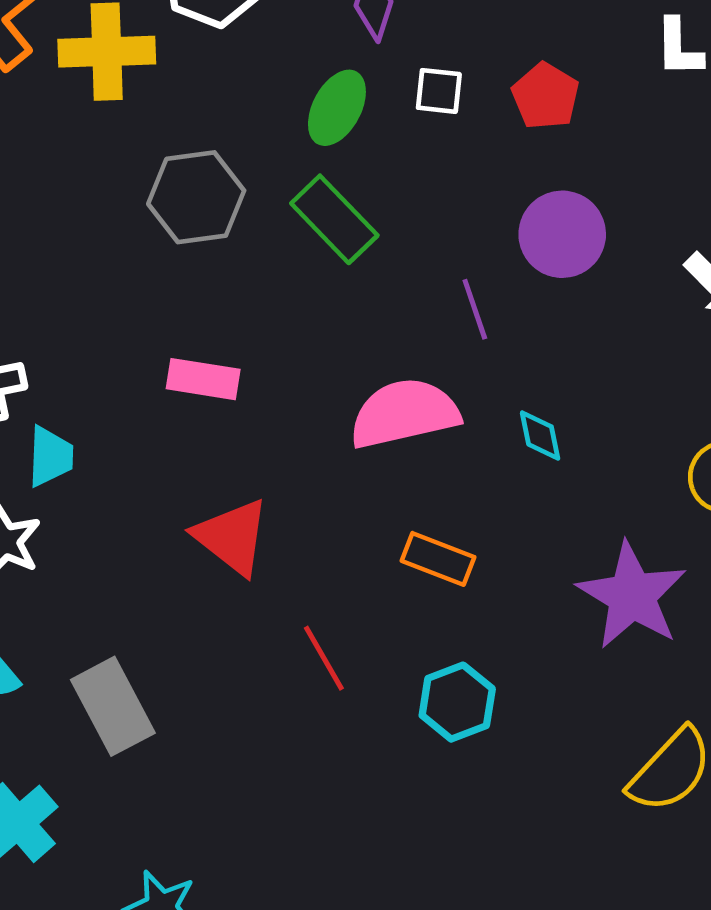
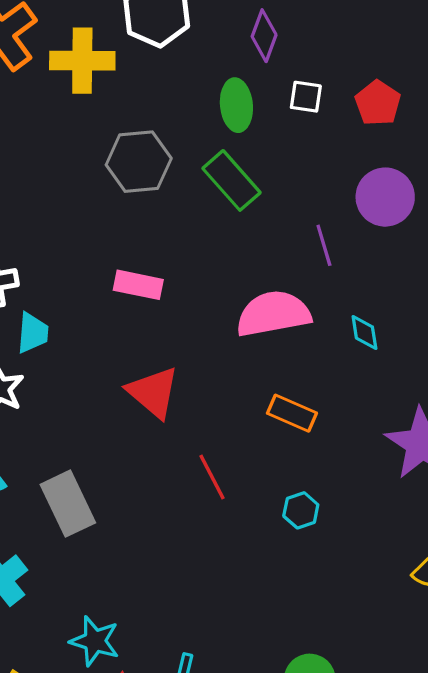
green ellipse: (337, 108) -> (236, 105), turned -36
cyan hexagon: (457, 702) -> (301, 510), size x0.7

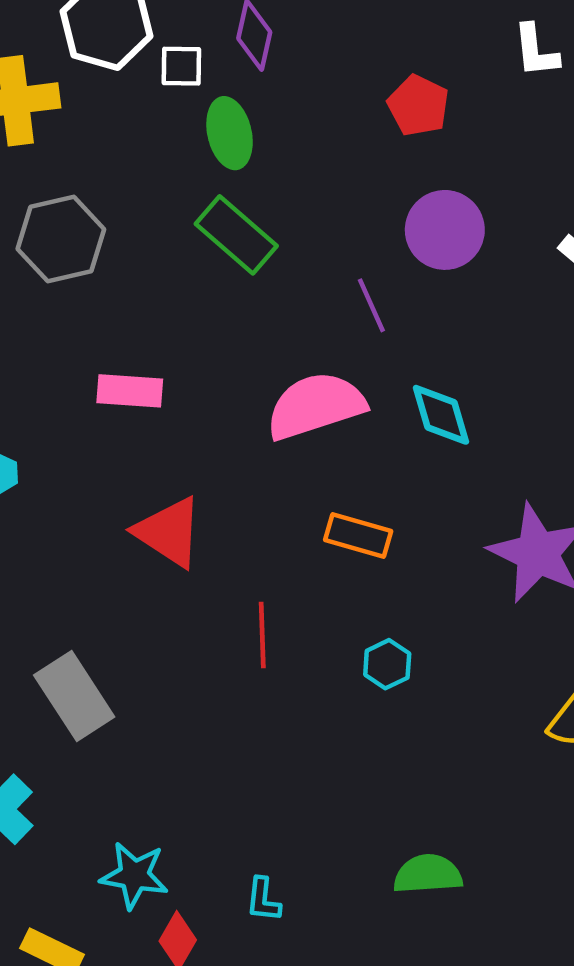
white square: (306, 97) -> (181, 66), moved
gray hexagon: (139, 162) -> (61, 239), moved
cyan diamond: (364, 332) -> (441, 415), size x1.4
red line: (212, 477) -> (262, 635), turned 33

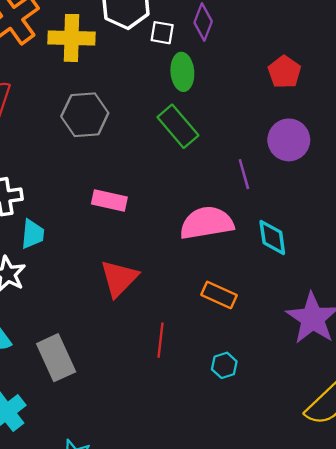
red triangle: (169, 532) -> (119, 278), turned 33

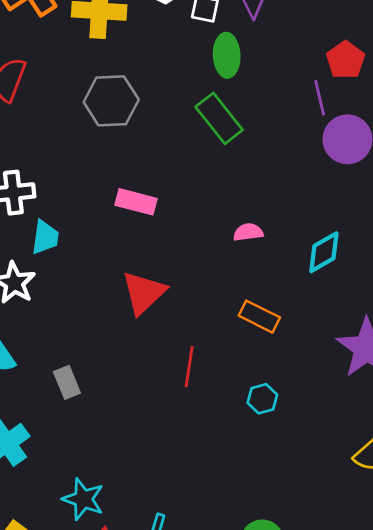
purple line: (244, 174) -> (320, 98), moved
pink semicircle: (207, 223) -> (248, 232), size x0.5
cyan diamond: (272, 238) -> (324, 252), turned 66
gray rectangle: (56, 358) -> (67, 382), size x0.6

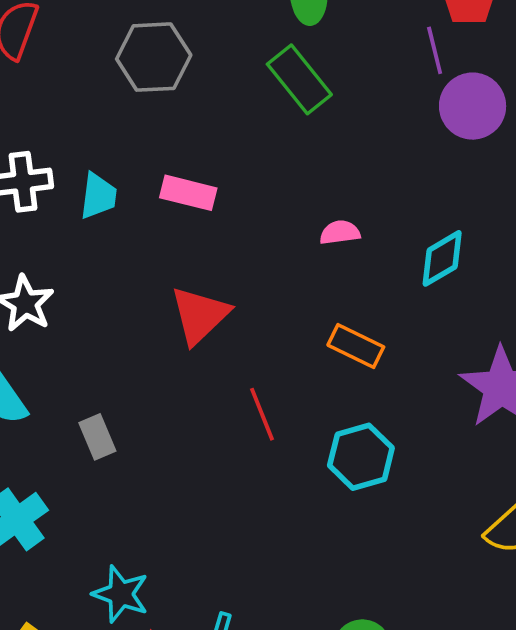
cyan trapezoid: (45, 237) -> (98, 196), moved
red line: (189, 367) -> (262, 414), turned -30
cyan hexagon: (262, 399) -> (361, 457), size x1.6

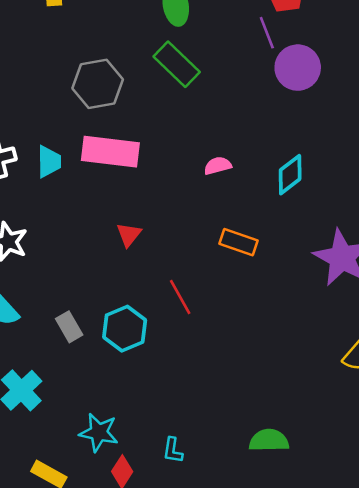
gray hexagon: (154, 57) -> (98, 84), moved
pink rectangle: (188, 193) -> (110, 152), size x1.5
red triangle: (200, 315) -> (129, 235), size x0.6
cyan hexagon: (361, 457) -> (125, 329), moved

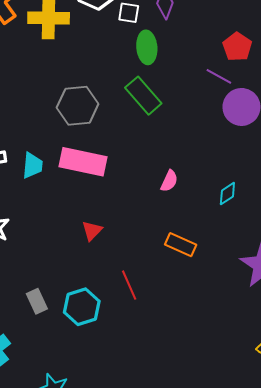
purple line: (267, 33) -> (219, 76), turned -45
pink semicircle: (218, 166) -> (169, 181), turned 125
cyan diamond: (290, 175) -> (227, 193), size x0.7

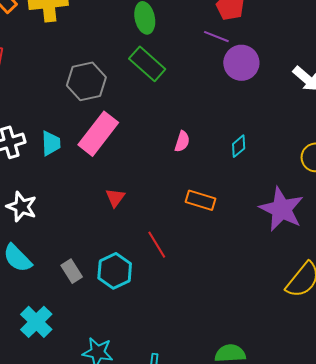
pink rectangle: (83, 162) -> (98, 134), turned -57

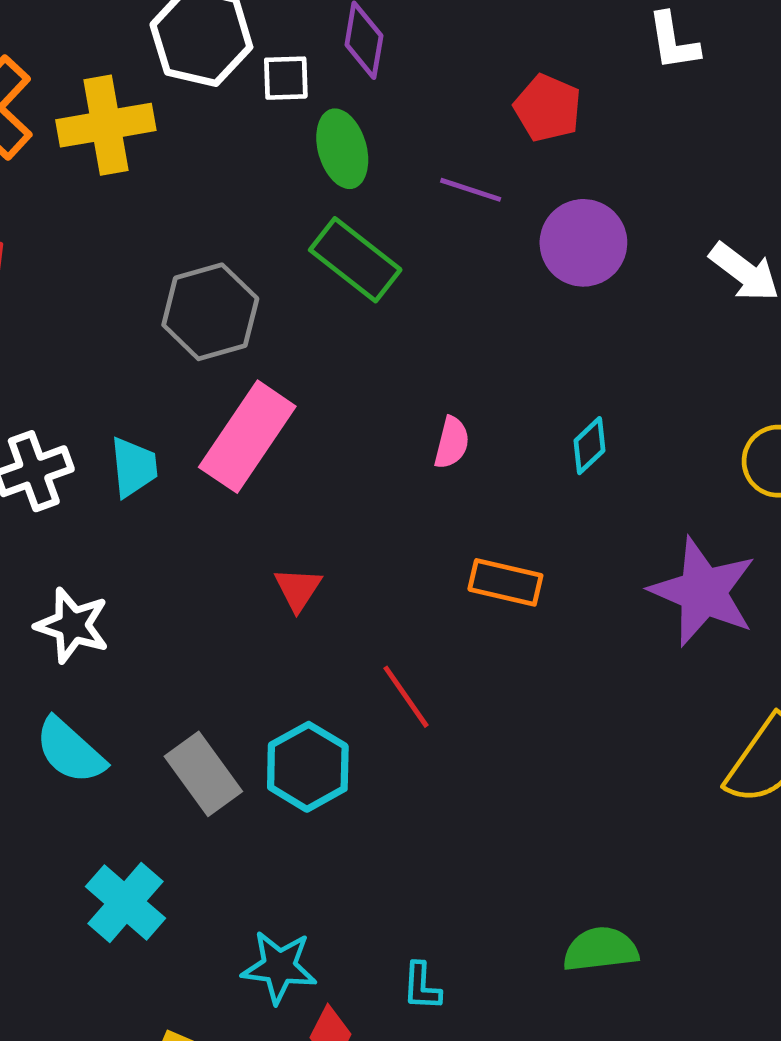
purple line: (216, 37) -> (471, 190), moved
gray rectangle: (72, 271) -> (203, 774), size x1.4

